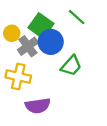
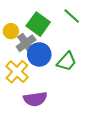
blue circle: (51, 42) -> (39, 54), moved
yellow cross: (18, 77) -> (17, 72), turned 30

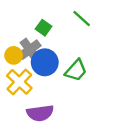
green square: (38, 24) -> (44, 28), size x0.6
yellow circle: (11, 31) -> (14, 55), moved

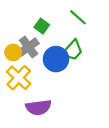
blue circle: (45, 62) -> (56, 59), moved
green trapezoid: (76, 70) -> (72, 50), moved

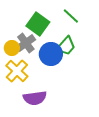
green square: (42, 26) -> (38, 24), size x1.6

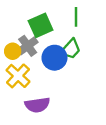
green line: (71, 16) -> (76, 17), turned 48
green square: (38, 24) -> (41, 25), turned 30

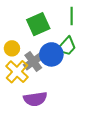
gray cross: (28, 46) -> (33, 62), moved

